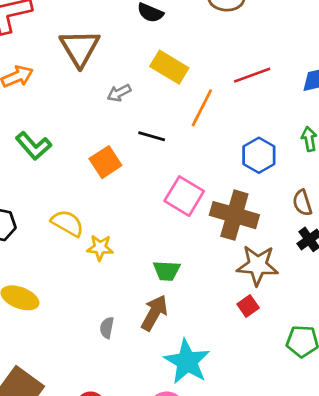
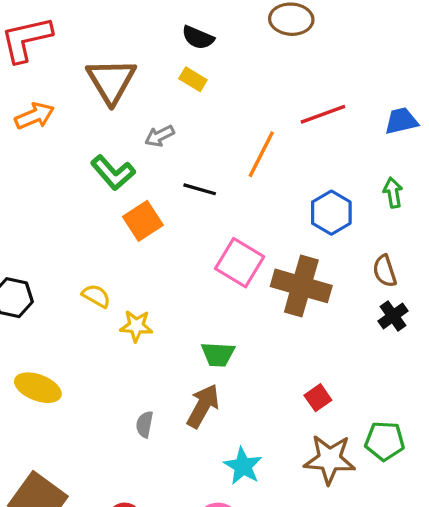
yellow rectangle: (169, 67) -> (193, 79), moved, size x0.6
green L-shape: (34, 146) -> (113, 173), moved
yellow semicircle: (67, 223) -> (96, 296), size x0.7
brown star: (258, 265) -> (330, 459), moved
cyan star: (187, 362) -> (243, 466), size x0.7

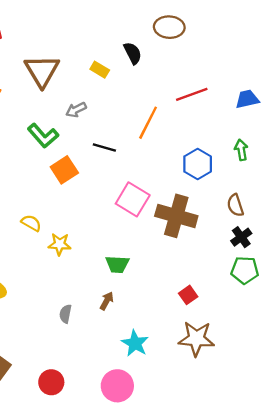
black semicircle: (198, 38) -> (133, 53), moved, turned -140
brown arrow: (203, 406) -> (107, 301), size x0.6
green pentagon: (385, 441) -> (245, 270), moved

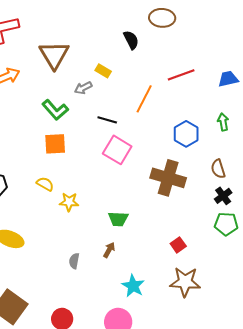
yellow rectangle: (100, 70) -> (103, 71), moved
orange square: (64, 170) -> (55, 144), moved, turned 30
pink square: (133, 199) -> (117, 150), moved

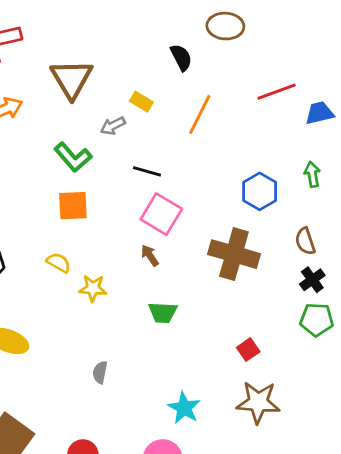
red line: (181, 75) -> (277, 92), moved
orange line: (144, 99) -> (200, 114), moved
brown arrow: (109, 250) -> (150, 255), moved, turned -63

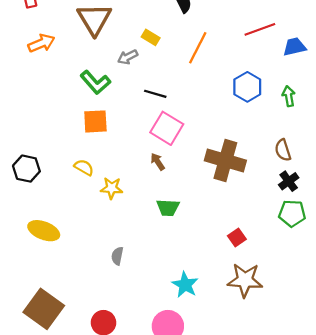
blue hexagon: (260, 191) -> (247, 87), moved

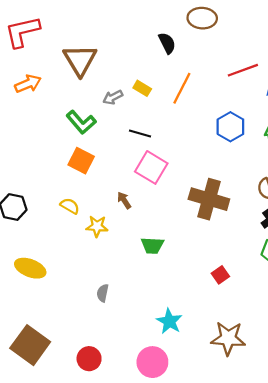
yellow rectangle: (151, 37) -> (142, 88), moved
orange square: (95, 121) -> (81, 161), turned 30
brown arrow: (158, 162) -> (124, 200), moved
brown star: (245, 280) -> (228, 338), moved

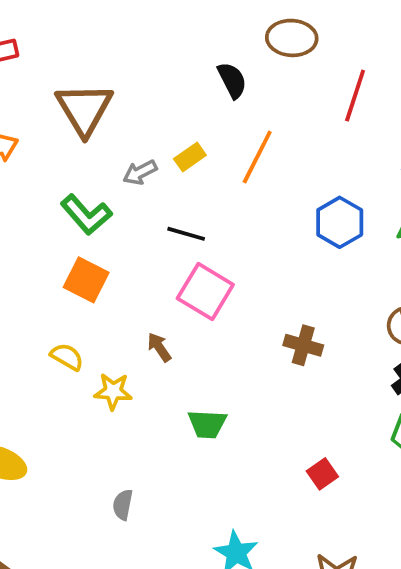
red line: (243, 70) -> (355, 96), moved, turned -52
yellow rectangle: (142, 88) -> (190, 157), turned -66
brown cross: (209, 199) -> (303, 345), size x0.6

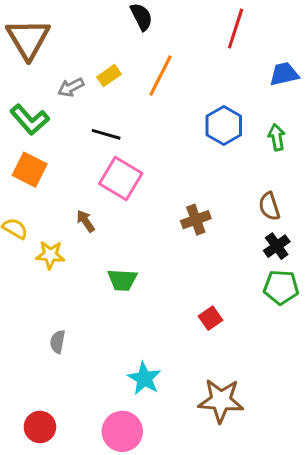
brown cross: (303, 345) -> (196, 220), turned -36

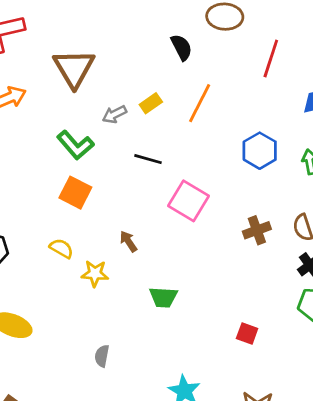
pink square: (121, 178) -> (188, 201), moved
brown cross: (196, 220) -> (257, 230), moved
red square: (211, 318) -> (247, 334), turned -35

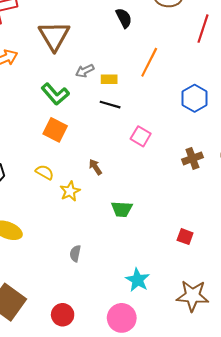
black semicircle: (181, 47) -> (124, 18), moved
yellow rectangle: (151, 103) -> (109, 79), moved, turned 35
pink square: (188, 201) -> (141, 136), size x0.7
yellow star: (95, 274) -> (70, 191), turned -30

